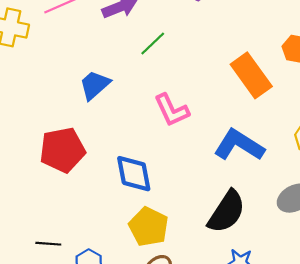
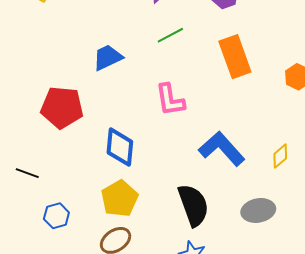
orange rectangle: (251, 75) -> (235, 57), moved
black semicircle: (227, 212) -> (193, 205), turned -69
black line: (48, 244) -> (27, 173), moved

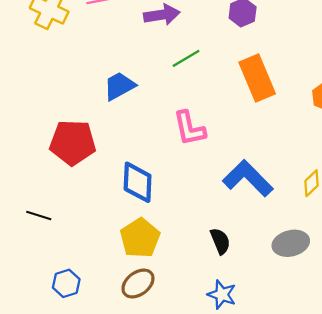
black semicircle: (193, 205) -> (220, 241), size x0.6
blue hexagon: (56, 216) -> (66, 283), moved

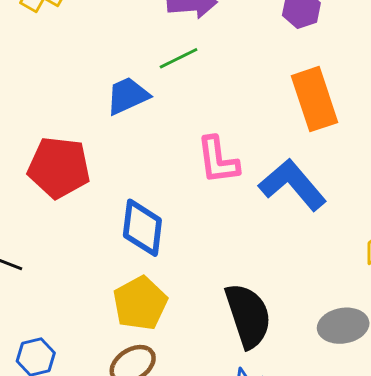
green line: (186, 58) -> (179, 58), moved
blue L-shape: (248, 178) -> (293, 185), moved
black semicircle: (220, 241) -> (248, 316), size x1.8

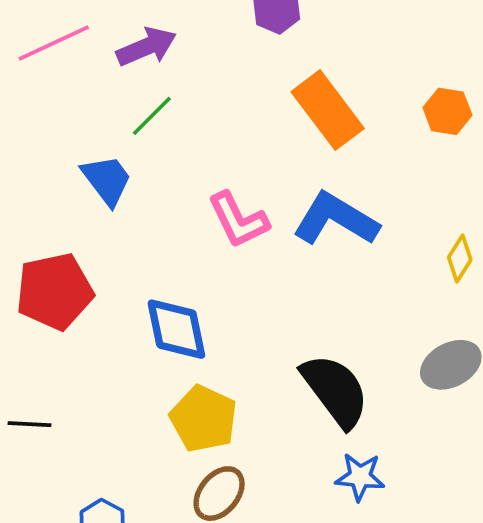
blue trapezoid: (128, 96) -> (107, 180), turned 96

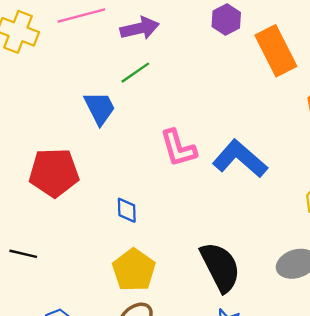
orange rectangle: (328, 110) -> (276, 51), moved
blue diamond: (176, 329) -> (127, 210), size x0.6

